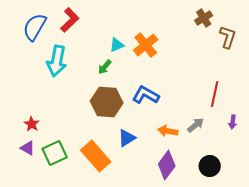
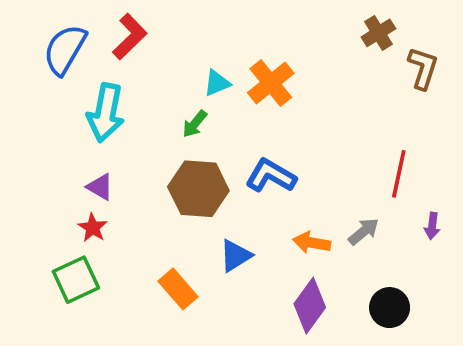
red star: (32, 124) -> (93, 228), moved
purple triangle: (28, 148) -> (100, 187), moved
green square: (55, 153) -> (76, 280), moved
orange rectangle: (96, 156) -> (178, 289), size x0.7

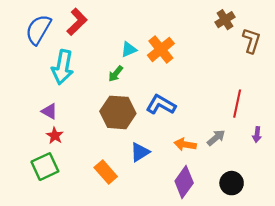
purple triangle: (100, 187) -> (49, 111), moved

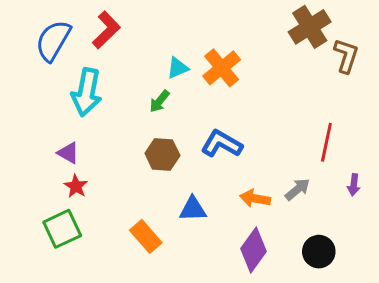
brown cross: (225, 20) -> (310, 27), size x1.5
brown hexagon: (118, 112) -> (162, 154), size x0.7
blue triangle: (140, 152) -> (193, 209), turned 30

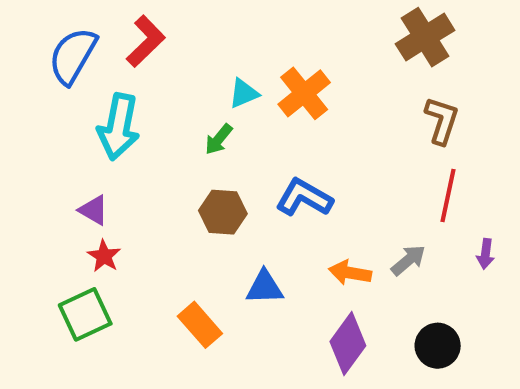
brown L-shape: (346, 56) -> (442, 120), moved

